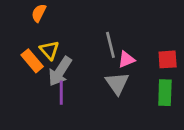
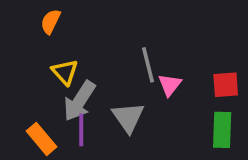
pink triangle: (126, 59) -> (170, 85), turned -30
orange rectangle: (32, 61) -> (41, 139), moved
gray triangle: (117, 83) -> (128, 117), moved

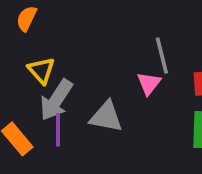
gray line: (148, 65) -> (162, 56), moved
gray triangle: (128, 117) -> (106, 117), turned -44

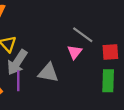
gray line: (162, 56) -> (83, 35), turned -40

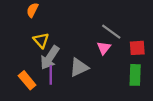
gray triangle: (48, 73) -> (79, 67), turned -36

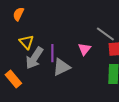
gray line: (111, 32) -> (105, 34), moved
purple line: (51, 75) -> (52, 53), moved

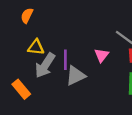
yellow triangle: (26, 42) -> (36, 47), turned -42

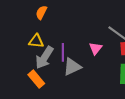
orange semicircle: (27, 16) -> (41, 12), moved
orange rectangle: (21, 89) -> (36, 79), moved

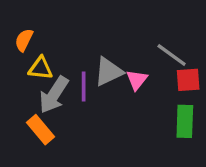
orange semicircle: (41, 12) -> (24, 40), moved
gray triangle: (72, 67) -> (109, 72), moved

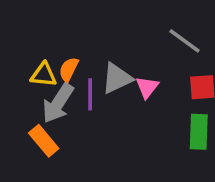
orange semicircle: (24, 40) -> (69, 69), moved
gray line: (172, 55) -> (185, 41), moved

